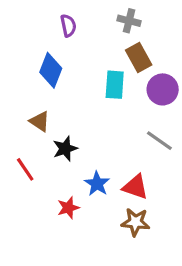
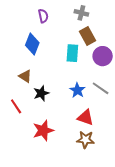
blue star: (97, 184) -> (77, 90), moved
red star: (68, 208) -> (43, 130), size x1.5

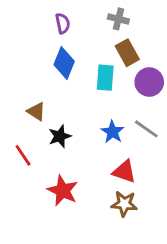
blue diamond: (32, 44) -> (64, 63), moved
red star: (43, 130) -> (63, 191), turned -30

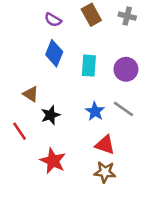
gray cross: (118, 19) -> (127, 16), moved
purple semicircle: (63, 23) -> (53, 20), turned 133
brown rectangle: (127, 53) -> (91, 15), moved

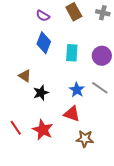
red line: (20, 131) -> (16, 128), moved
red triangle: (105, 145) -> (72, 114), moved

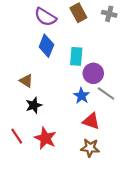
purple semicircle: (43, 16) -> (45, 17), size x1.5
purple circle: (102, 56) -> (93, 73), moved
black star: (41, 93) -> (34, 105), moved
red triangle: (72, 114) -> (91, 121), moved

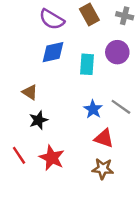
blue diamond: (46, 46) -> (53, 52), turned 55
purple circle: (93, 73) -> (117, 52), moved

